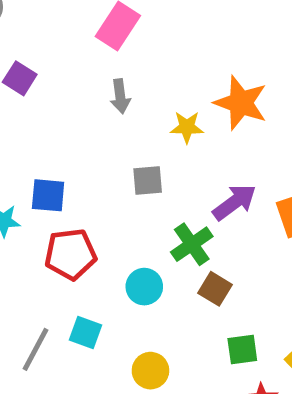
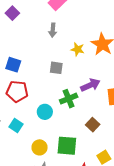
brown square: (215, 289) -> (93, 125), moved
green square: (242, 349) -> (67, 146), moved, size x1.5

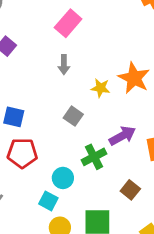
gray square: (56, 68) -> (73, 116), turned 32
cyan square: (16, 125) -> (48, 201), moved

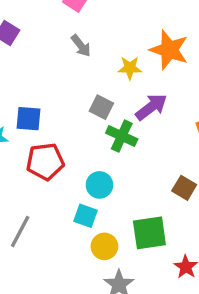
gray arrow: (64, 65) -> (81, 46), turned -30
purple arrow: (122, 136) -> (151, 107), moved
green cross: (94, 157) -> (122, 136), moved, turned -30

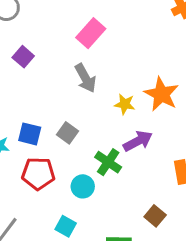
gray arrow: (81, 46) -> (85, 78), size x1.4
gray square: (101, 107) -> (67, 133), moved
cyan circle: (99, 185) -> (83, 186), moved

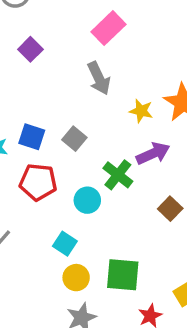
brown square: (155, 216) -> (170, 209), moved

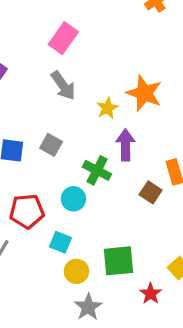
yellow star: (141, 111) -> (107, 108), turned -30
purple arrow: (153, 153) -> (125, 145), turned -56
red pentagon: (38, 182) -> (27, 211), moved

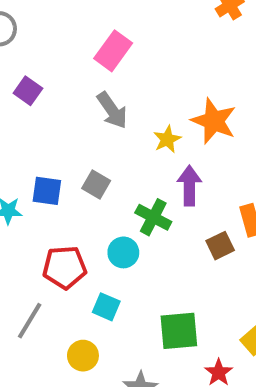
brown square: (151, 192) -> (220, 246), turned 30
yellow circle: (76, 271) -> (83, 356), moved

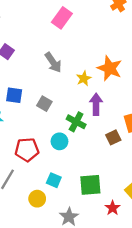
pink rectangle: (113, 51) -> (62, 18), moved
blue square: (47, 191) -> (14, 95), moved
cyan square: (106, 307) -> (54, 180), moved

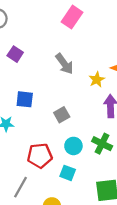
gray square: (44, 104) -> (62, 115), moved, turned 32
green cross: (76, 122) -> (102, 144), moved
cyan square: (54, 180) -> (68, 173), moved

